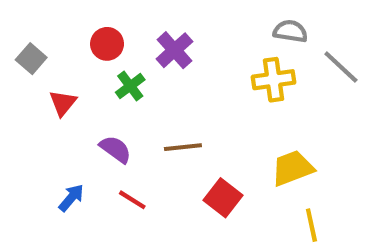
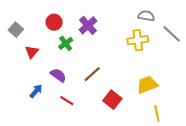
brown line: (183, 147) -> (92, 74), turned -36
blue arrow: (71, 198) -> (36, 91), moved

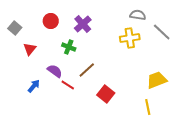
green cross: (66, 43) -> (69, 47), moved, turned -32
yellow trapezoid: (147, 85) -> (157, 80), moved
red line: (67, 101) -> (68, 85), moved

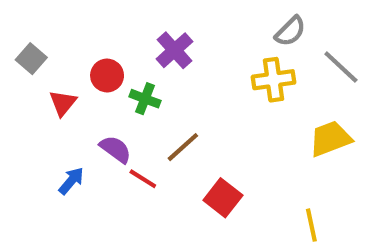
gray semicircle: (138, 15) -> (290, 31), turned 126
red circle: (51, 21) -> (107, 75), moved
yellow trapezoid: (157, 80) -> (330, 139), moved

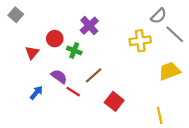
gray semicircle: (290, 31) -> (159, 16), moved
gray square: (31, 59) -> (16, 15), moved

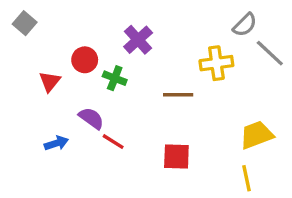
yellow trapezoid: (169, 71) -> (256, 135), moved
brown line: (94, 75) -> (178, 95), moved, turned 42
blue arrow: (36, 93) -> (56, 143), turned 32
red square: (114, 101) -> (176, 157), turned -36

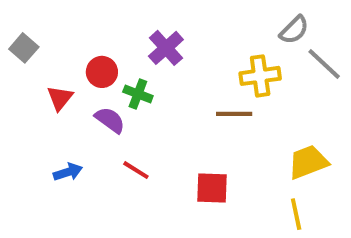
gray square: (25, 23) -> (24, 48), moved
brown line: (178, 95) -> (234, 114), moved
purple semicircle: (91, 118) -> (110, 120), moved

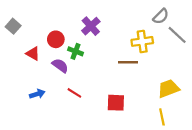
red triangle: (60, 98) -> (33, 54), turned -40

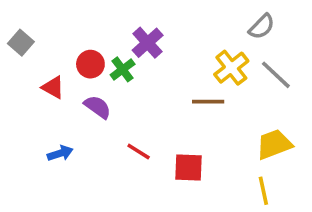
gray line: (177, 35) -> (276, 75), moved
yellow cross: (142, 41) -> (231, 68), turned -30
green cross: (75, 51) -> (123, 69), moved, turned 32
red line: (74, 93) -> (139, 151), moved

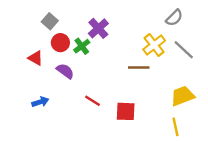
gray square: (21, 43) -> (50, 21), moved

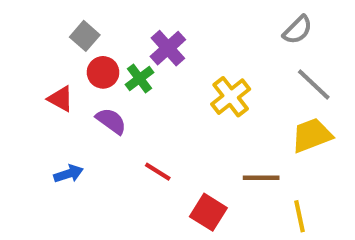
yellow cross: (154, 45) -> (231, 97), moved
brown line: (139, 68) -> (261, 178), moved
yellow trapezoid: (183, 96) -> (312, 135), moved
red square: (126, 111) -> (208, 212), moved, turned 30

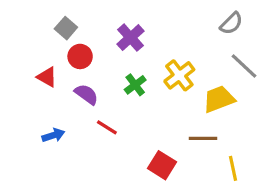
green cross: (139, 78) -> (135, 85), moved
yellow trapezoid: (312, 135) -> (219, 99), moved
red line: (158, 172) -> (107, 127), moved

